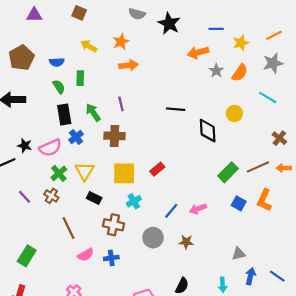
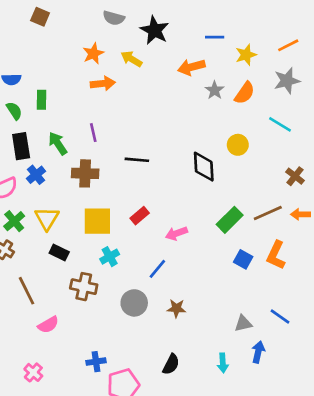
yellow arrow: (89, 46) -> (131, 59), moved
black line: (176, 109) -> (137, 160), moved
pink arrow: (198, 209) -> (176, 233), moved
blue cross: (111, 258) -> (96, 362), moved
blue line: (277, 276) -> (280, 317), moved

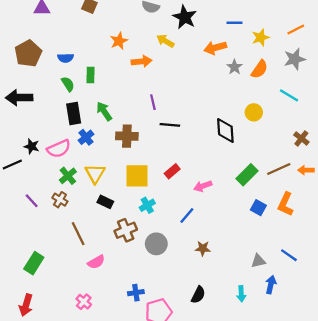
orange star: (93, 53) -> (119, 41), moved
purple line: (93, 133) -> (153, 102), moved
brown cross: (84, 287) -> (126, 230), turned -35
gray circle: (134, 303) -> (156, 244), moved

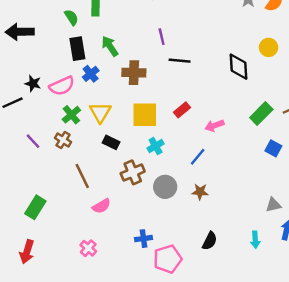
brown star: (203, 248) -> (200, 192), moved

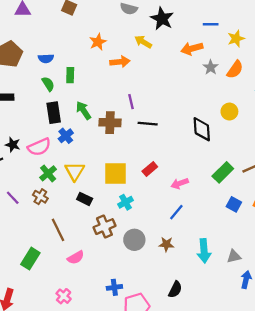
brown cross: (134, 73) -> (110, 123), moved
blue line: (198, 157) -> (176, 212), moved
green rectangle: (35, 207) -> (30, 259), moved
cyan arrow: (255, 240) -> (204, 251), moved, size x1.5

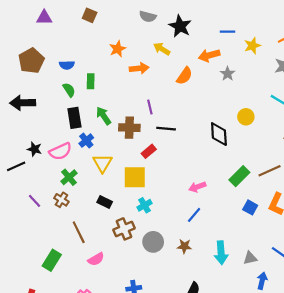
orange semicircle: (235, 70) -> (184, 76), moved
red rectangle: (150, 169) -> (149, 151), moved
yellow triangle: (75, 171) -> (102, 163), moved

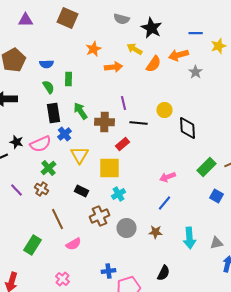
brown square: (90, 15) -> (68, 18), size x1.5
orange semicircle: (184, 76) -> (154, 64), moved
yellow circle: (246, 117) -> (164, 110), moved

